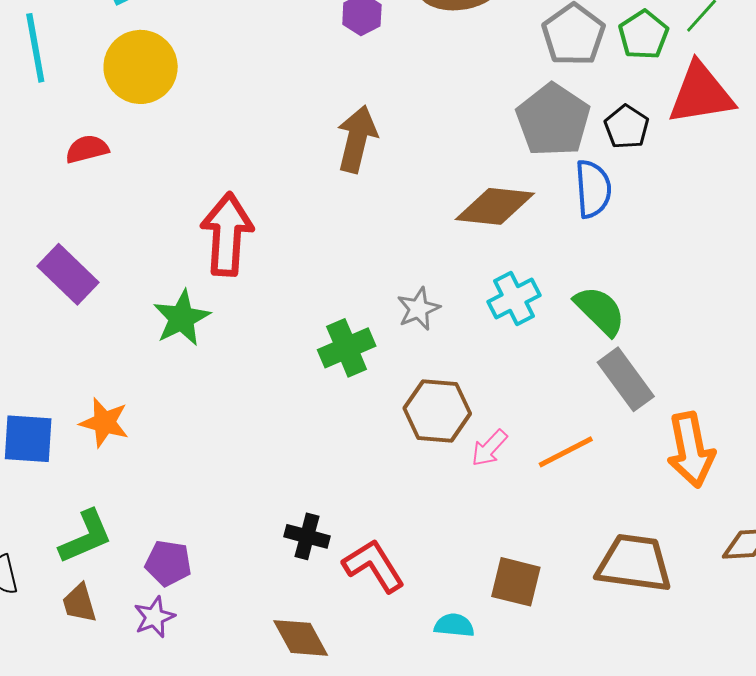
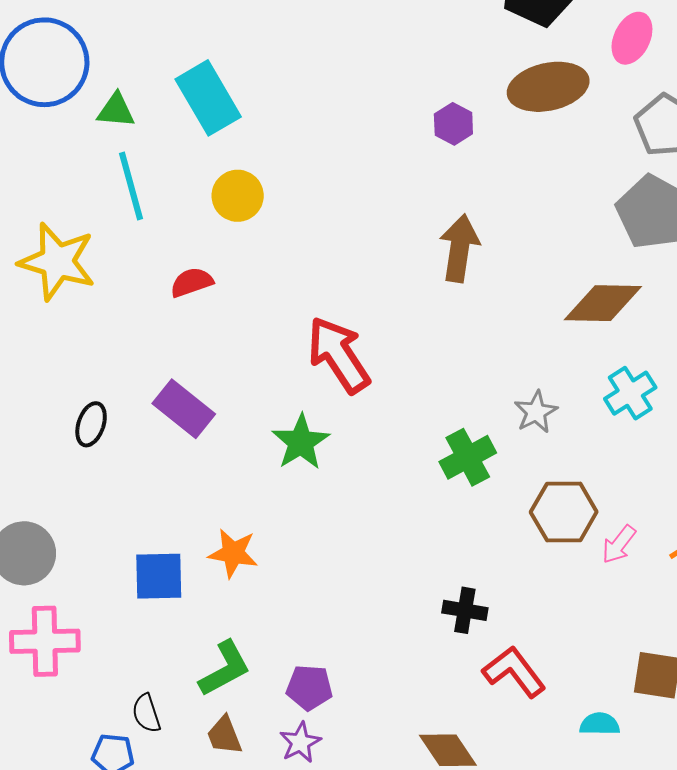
yellow circle: (141, 67) -> (238, 196), size x0.7
red arrow: (227, 234) -> (339, 355), turned -32
black cross: (307, 536) -> (465, 610), moved

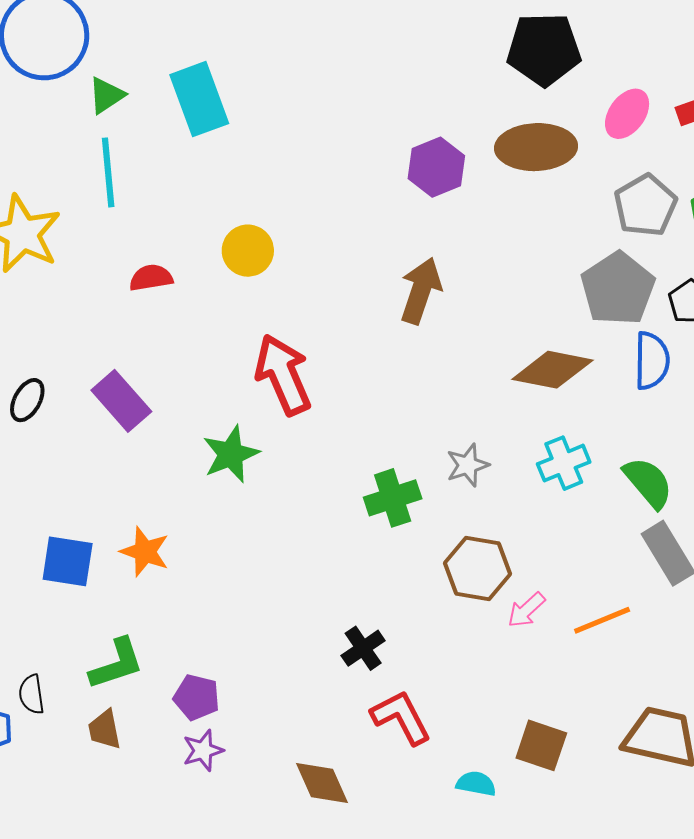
green triangle: (116, 110) -> (106, 95), turned -48
purple hexagon: (453, 124) -> (436, 167), size x1.4
yellow circle: (238, 196) -> (248, 251), moved
black cross: (465, 610) -> (363, 648), turned 36
purple star: (300, 742) -> (203, 750), moved

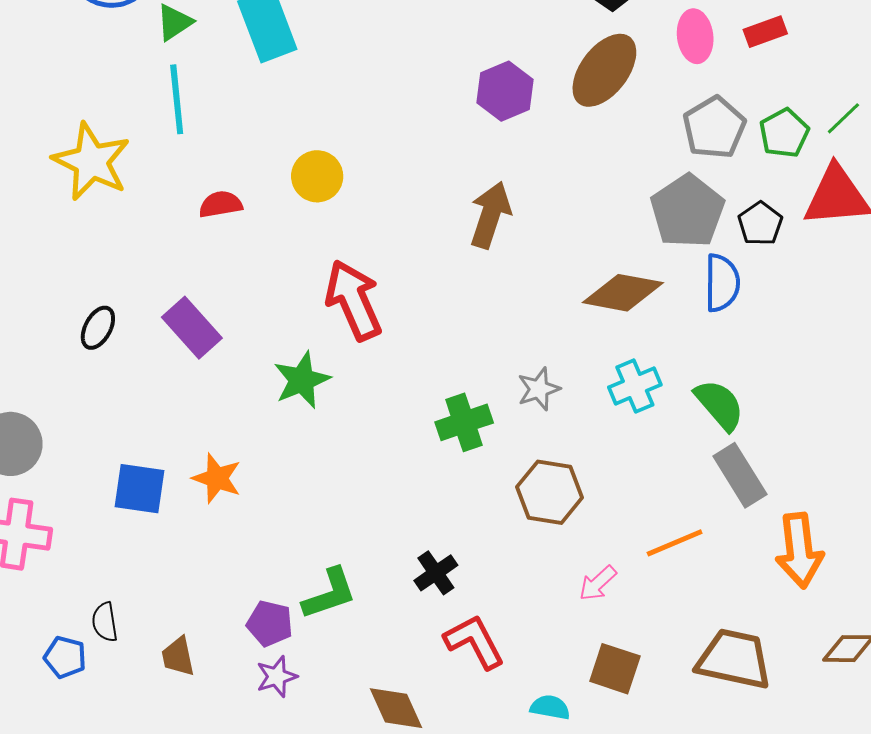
pink ellipse: (627, 114) -> (695, 36), turned -42
brown ellipse: (536, 147) -> (604, 70), turned -50
pink arrow: (526, 610) -> (598, 583), moved
green L-shape: (117, 664) -> (329, 594), moved

